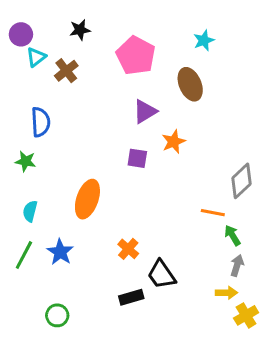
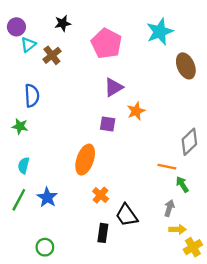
cyan star: (204, 40) -> (160, 32), size x1.6
brown ellipse: (190, 84) -> (186, 66), moved
orange ellipse: (87, 199) -> (85, 160), moved
gray arrow: (237, 266) -> (169, 208), moved
black rectangle: (131, 297) -> (103, 233), turned -66

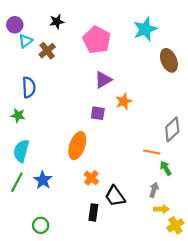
cyan semicircle: (24, 165) -> (21, 151), size x1.5

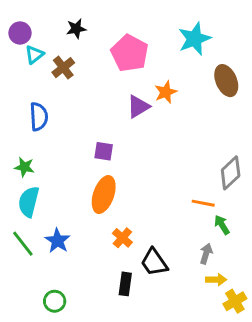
orange star: (124, 101) -> (166, 92), moved
purple square: (98, 113) -> (104, 151), moved
green star: (18, 115) -> (24, 167), moved
green line: (17, 182) -> (23, 244), turned -66

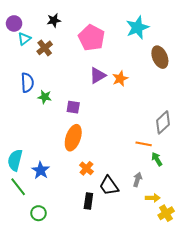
orange star: (166, 92) -> (120, 79), moved
green star: (24, 167) -> (45, 97), moved
cyan semicircle: (29, 202) -> (15, 160), moved
green line: (23, 244) -> (18, 187), moved
gray arrow: (206, 254) -> (137, 180), moved

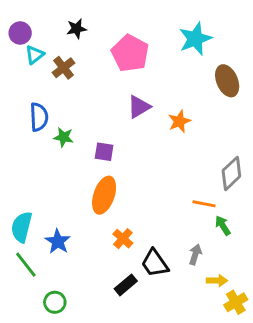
orange star: (120, 79) -> (179, 121), moved
black rectangle: (88, 201) -> (126, 285), turned 42

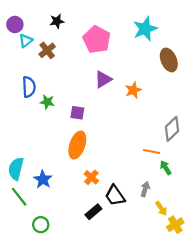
yellow arrow: (217, 281) -> (161, 209), turned 56

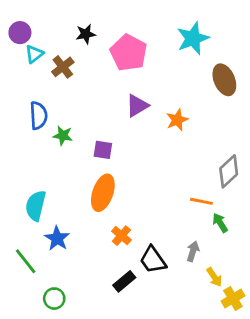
black star: (57, 21) -> (86, 34), moved
cyan semicircle: (16, 169) -> (36, 206), moved

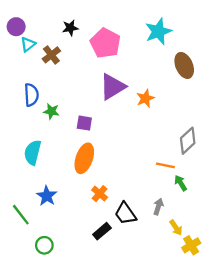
purple triangle: (137, 106) -> (112, 87), size x1.4
cyan semicircle: (36, 206) -> (33, 152), moved

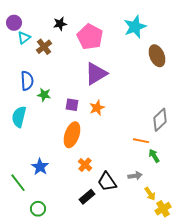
orange star: (145, 98) -> (97, 108), moved
cyan semicircle: (33, 152) -> (19, 117), moved
gray arrow: (158, 207) -> (135, 176), turned 64

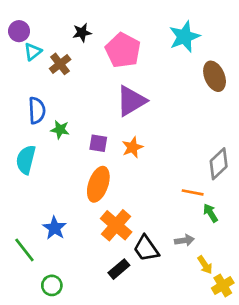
orange cross: (85, 165) -> (116, 225), size x1.6

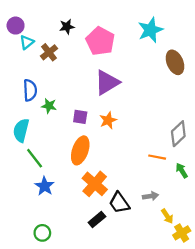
green arrow: (210, 213) -> (182, 170), moved
green line: (24, 250) -> (35, 158), moved

